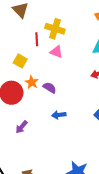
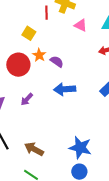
pink triangle: (56, 52) -> (81, 25), moved
blue arrow: (59, 115) -> (65, 89), size x1.5

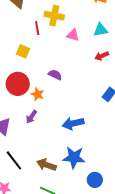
orange star: (39, 55) -> (38, 94), moved
blue arrow: (65, 89) -> (73, 123), moved
blue star: (80, 148) -> (74, 157), moved

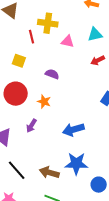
purple semicircle: (55, 75) -> (52, 74), moved
orange star: (38, 94) -> (44, 102), moved

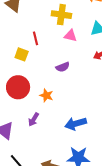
yellow cross: (48, 23) -> (61, 15), moved
red line: (32, 37) -> (35, 38), moved
purple semicircle: (52, 74) -> (63, 67), moved, turned 136

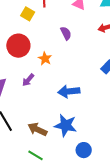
purple semicircle: (63, 67) -> (66, 33), turned -104

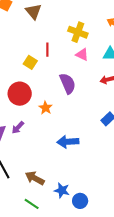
purple semicircle: (66, 33) -> (68, 83), size x1.5
purple arrow: (28, 80) -> (18, 128), moved
blue star: (66, 125) -> (62, 190), moved, size x0.7

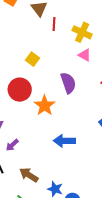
red line: (47, 50) -> (54, 24), moved
orange star: (46, 108) -> (45, 105), size x1.5
purple arrow: (18, 128) -> (12, 145), moved

